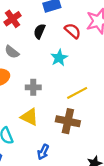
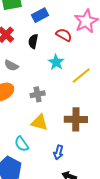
yellow line: (77, 93) -> (81, 75), moved

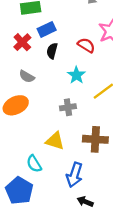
blue rectangle: (40, 15) -> (47, 29), moved
gray cross: (38, 94) -> (68, 107), moved
blue arrow: (58, 152) -> (74, 175), size x1.5

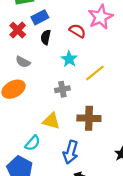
cyan semicircle: (34, 164) -> (33, 143), turned -105

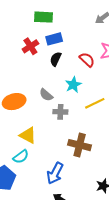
gray semicircle: (23, 62) -> (46, 95), moved
yellow triangle: (51, 121) -> (28, 135), moved

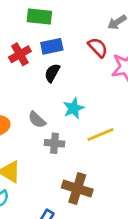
red semicircle: (87, 60) -> (98, 47), moved

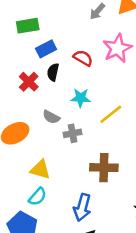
red semicircle: (98, 47) -> (83, 58), moved
red cross: (20, 54) -> (29, 82), moved
cyan star: (74, 108) -> (81, 98), turned -30

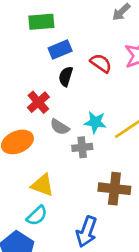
red cross: (29, 82) -> (38, 102), moved
cyan star: (81, 98) -> (95, 122), moved

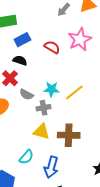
black semicircle: (66, 76) -> (20, 60), moved, turned 96
yellow triangle: (43, 185) -> (42, 132), moved
cyan semicircle: (37, 216) -> (26, 157), moved

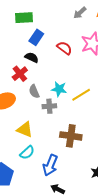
blue rectangle: (22, 40) -> (36, 37), turned -35
gray semicircle: (26, 95) -> (34, 91), turned 32
yellow triangle: (42, 132) -> (25, 130), moved

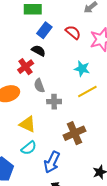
red semicircle: (64, 48) -> (73, 32), moved
cyan star: (59, 89) -> (82, 69), moved
brown cross: (71, 136) -> (74, 133), turned -35

